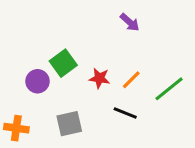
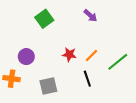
green square: (63, 63) -> (44, 19), moved
black line: (125, 113) -> (87, 79), turned 49
orange cross: (16, 128) -> (12, 79), moved

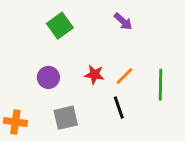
purple circle: (26, 57) -> (48, 77), moved
green line: (118, 62) -> (160, 85), turned -50
orange cross: (12, 79) -> (15, 122), moved

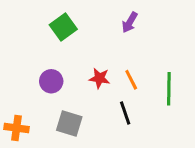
purple arrow: (123, 21) -> (130, 22), turned 78
orange line: (125, 76) -> (131, 80), turned -72
gray square: (66, 118) -> (69, 124), turned 30

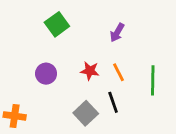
purple arrow: (130, 22) -> (117, 33), moved
gray square: (69, 124) -> (86, 113), moved, turned 30

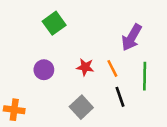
purple arrow: (117, 33) -> (132, 37), moved, size x1.5
black line: (113, 102) -> (120, 97), moved

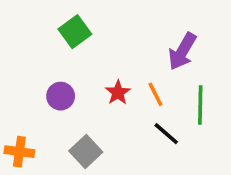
red star: (85, 67) -> (118, 93), turned 30
black line: (120, 97) -> (166, 134), turned -30
gray square: (81, 107) -> (86, 152), moved

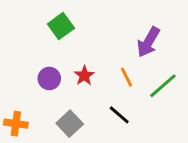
red star: (118, 93) -> (84, 76), moved
green line: (200, 105) -> (163, 86), turned 48
black line: (166, 134) -> (119, 115), moved

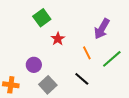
red star: (84, 76) -> (58, 39), moved
purple circle: (49, 79) -> (34, 65), moved

